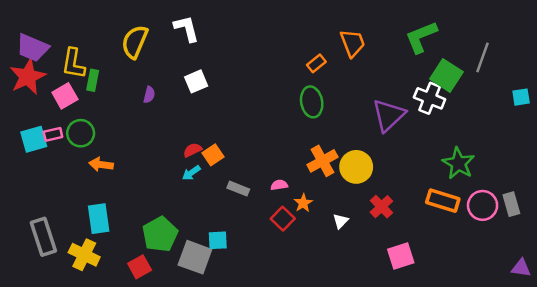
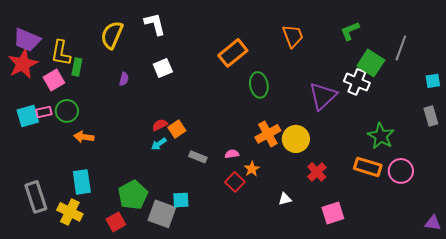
green L-shape: (421, 37) -> (350, 31), size x0.7
orange rectangle: (316, 63) -> (233, 53), moved, size x1.8
gray rectangle: (511, 204) -> (431, 116), moved
white triangle: (341, 221) -> (285, 199), moved, turned 32

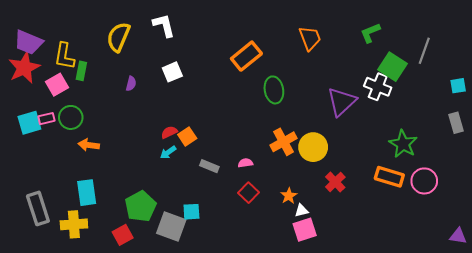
orange star: (252, 169) -> (289, 196), moved
yellow cross: (70, 212) -> (74, 224), turned -30
pink square: (333, 213) -> (305, 230), moved

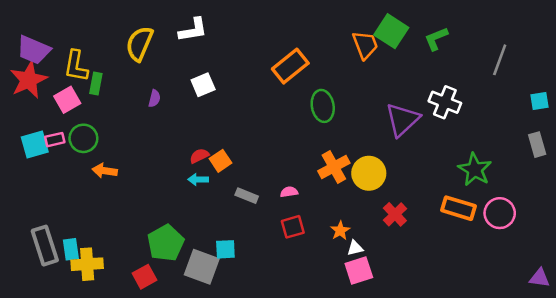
white L-shape: (164, 25) -> (193, 30), turned 95
green square: (392, 67) -> (391, 31), moved
cyan arrow: (168, 152) -> (198, 179), turned 35
cyan rectangle: (87, 193) -> (71, 249), moved, size x0.7
red square: (249, 193) -> (293, 227), turned 30

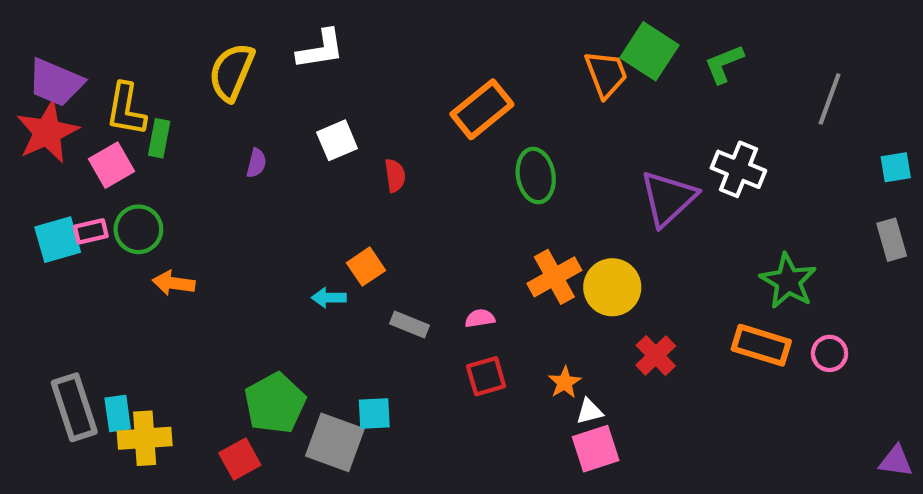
red semicircle: (199, 156) -> (395, 176), moved, turned 108
pink circle: (500, 213) -> (830, 353), size x0.7

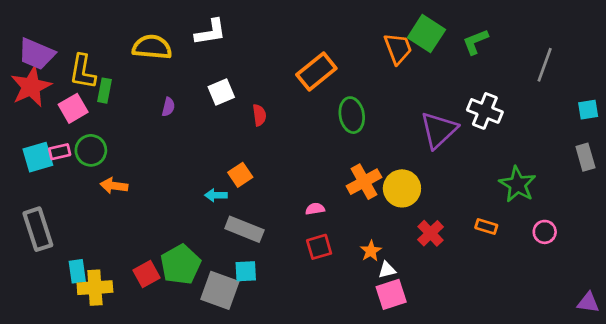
yellow semicircle: (232, 72) -> (152, 47), turned 72
gray rectangle: (409, 324) -> (244, 229), moved, size x1.5
orange rectangle: (761, 345) -> (486, 226), moved, size x0.6
gray rectangle: (74, 407) -> (38, 229), moved
red square: (240, 459) -> (147, 274), moved

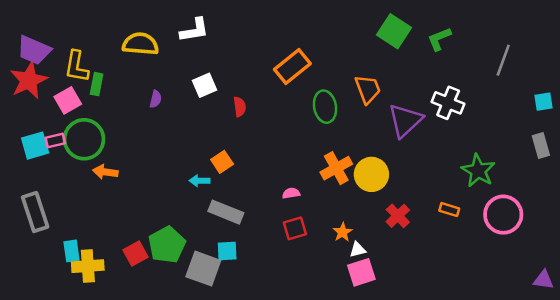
orange trapezoid: (398, 48) -> (368, 89), moved
green circle: (91, 150) -> (84, 139), size x1.4
pink circle: (545, 232) -> (503, 215), size x1.8

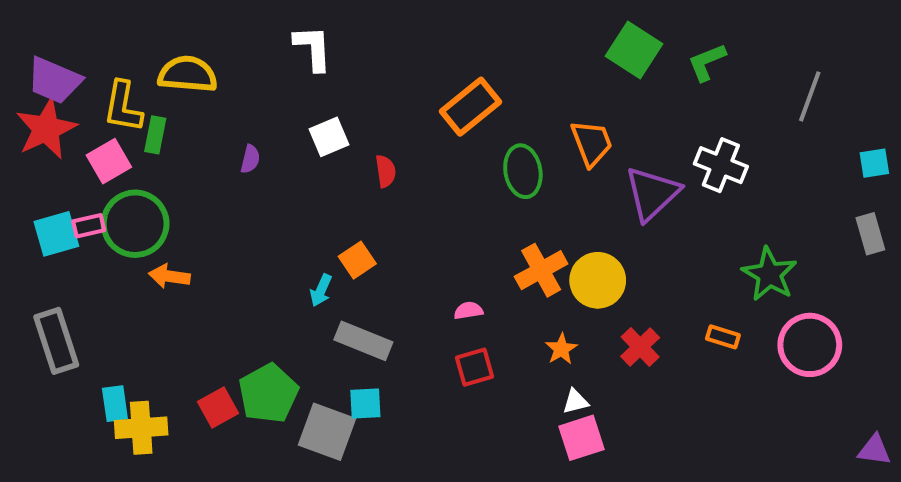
white L-shape: (194, 30) -> (313, 48), turned -84
yellow semicircle: (141, 44) -> (188, 74), moved
cyan arrow: (199, 181) -> (321, 290), turned -66
orange star: (343, 232) -> (561, 349), moved

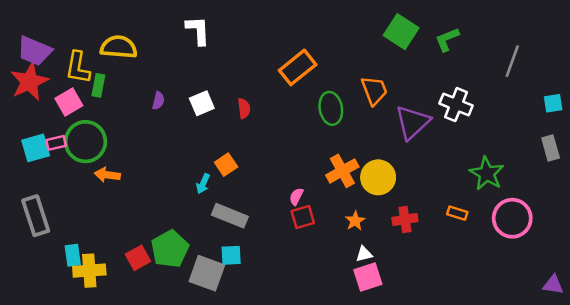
white square: (329, 137) -> (202, 103), moved
pink semicircle: (468, 311) -> (296, 197), turned -54
red cross: (640, 347) -> (405, 220), turned 35
red square: (474, 367) -> (303, 217), moved

